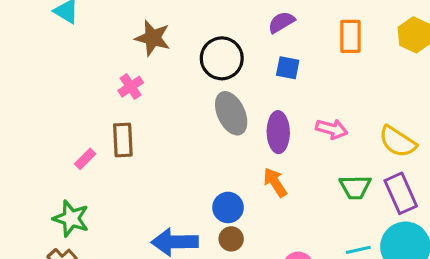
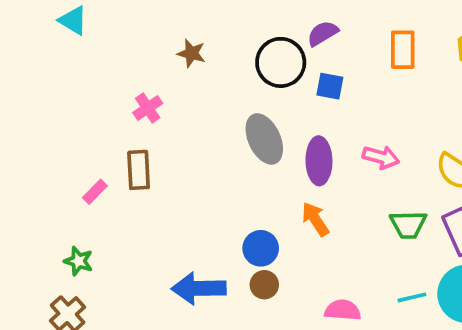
brown star: (153, 38) -> (191, 53), moved, size x0.7
black circle: (222, 58) -> (281, 62), moved
green star: (71, 218) -> (78, 261), size x0.7

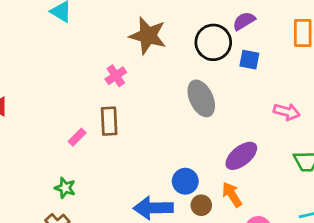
brown star: (191, 53) -> (148, 36), size x1.8
purple ellipse: (319, 161) -> (241, 156), moved, turned 52
orange arrow: (315, 219) -> (232, 195), moved
blue circle: (261, 248) -> (185, 181), moved

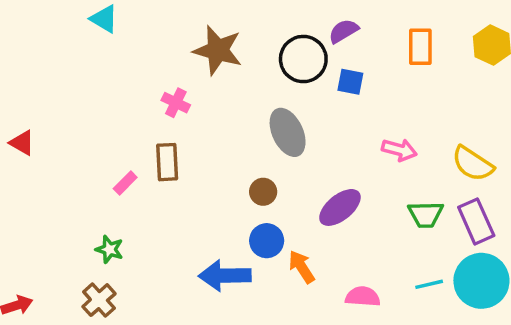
pink cross: (116, 76) -> (176, 103), turned -30
orange arrow: (232, 195) -> (302, 267), moved
brown circle: (201, 205) -> (263, 192), moved

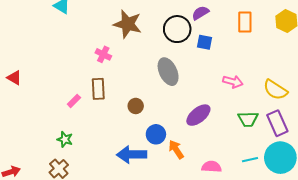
brown circle: (263, 192) -> (136, 106), moved

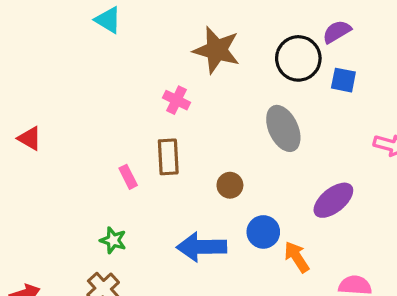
pink rectangle: (74, 101) -> (128, 177), turned -72
blue arrow: (132, 155) -> (202, 247), moved

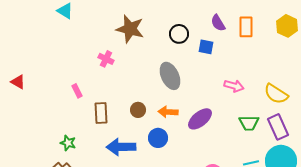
purple semicircle: (337, 32) -> (218, 23), moved, turned -90
black circle: (298, 58) -> (179, 34), size x0.7
brown rectangle: (168, 157) -> (101, 113), moved
pink rectangle: (128, 177) -> (77, 91), moved
orange arrow: (297, 257) -> (168, 112), moved, turned -54

